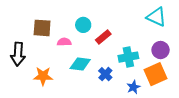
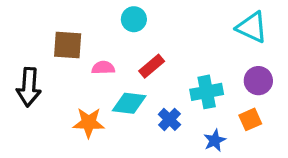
cyan circle: (83, 25) -> (134, 19), moved
red rectangle: (103, 37) -> (152, 66), moved
orange square: (155, 74) -> (250, 119), size x0.6
orange star: (43, 76) -> (89, 123), moved

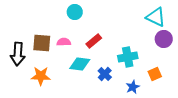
cyan circle: (134, 19) -> (75, 12), moved
brown square: (68, 45) -> (42, 43), moved
purple circle: (258, 81) -> (164, 39), moved
orange star: (89, 123) -> (41, 76), moved

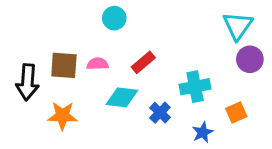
cyan triangle: (156, 17) -> (238, 26), turned 40

